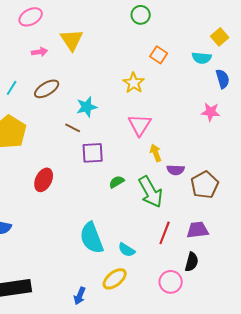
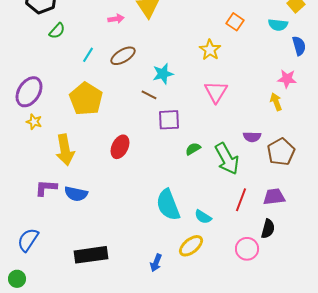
yellow arrow: (156, 153) -> (276, 102), moved

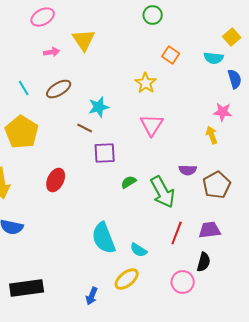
cyan line: (88, 55) -> (24, 88), turned -63

